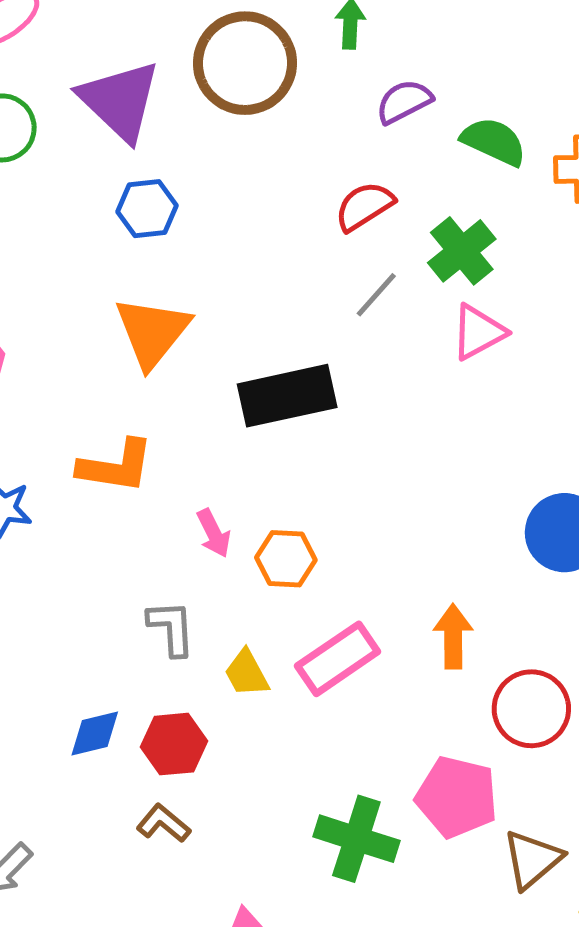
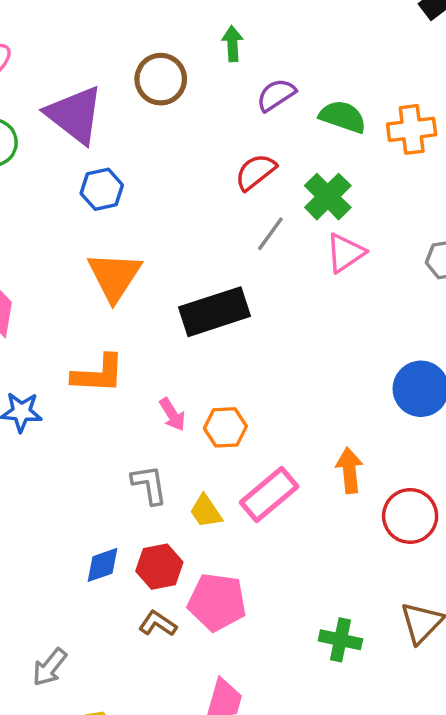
brown circle: (245, 63) -> (161, 79), size x0.7
pink pentagon: (457, 797) -> (217, 602), moved
green cross: (356, 839) -> (340, 640), moved, size x0.7

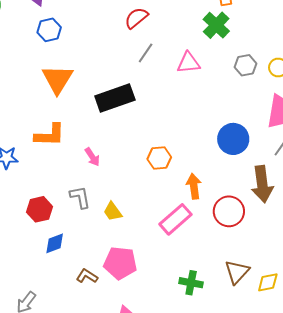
green cross: (328, 197) -> (216, 25), moved
pink triangle: (345, 253) -> (188, 63), turned 30
orange hexagon: (225, 427) -> (159, 158), moved
pink rectangle: (269, 495) -> (175, 219), moved
red hexagon: (159, 567) -> (40, 209), moved

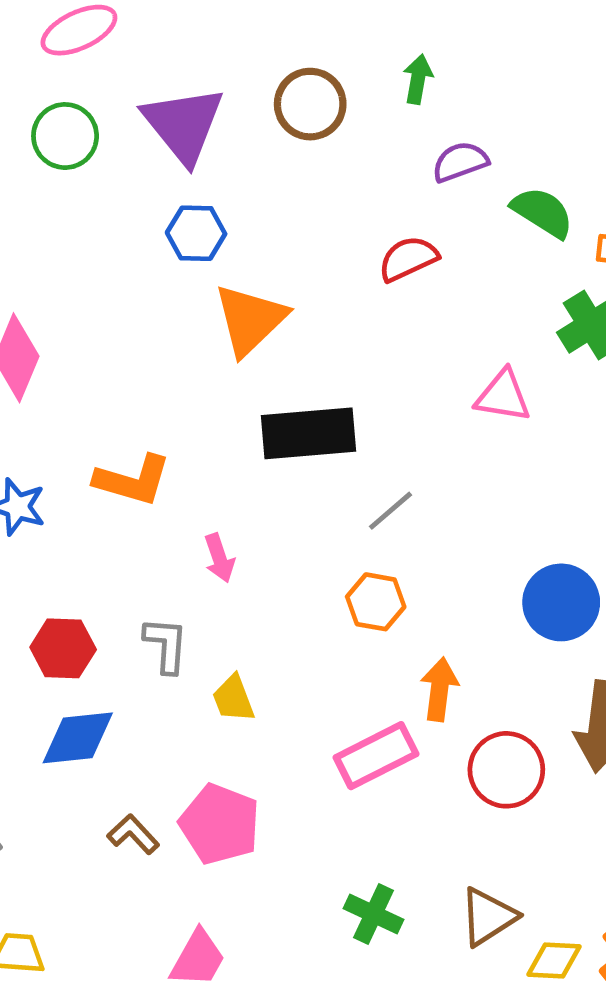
gray line: (146, 53) -> (390, 511), moved
orange triangle: (57, 79) -> (250, 320), moved
blue diamond: (55, 243) -> (78, 738), size x1.4

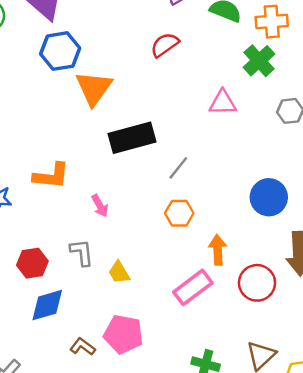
blue hexagon: (196, 233) -> (60, 51), size x1.4

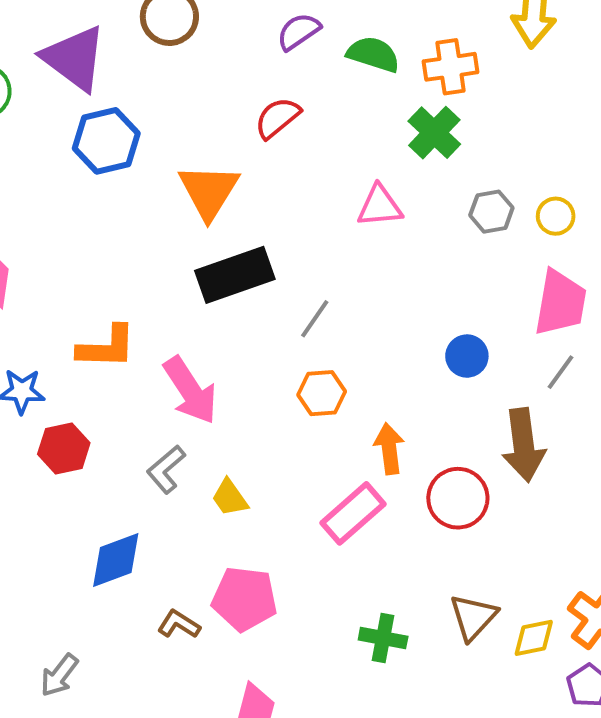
orange triangle: (94, 88) -> (209, 191), moved
blue circle: (269, 197) -> (467, 356), size x0.7
pink arrow: (100, 206) -> (190, 390), size x1.8
gray L-shape: (82, 252) -> (166, 469), turned -120
red hexagon: (32, 263) -> (64, 449), moved

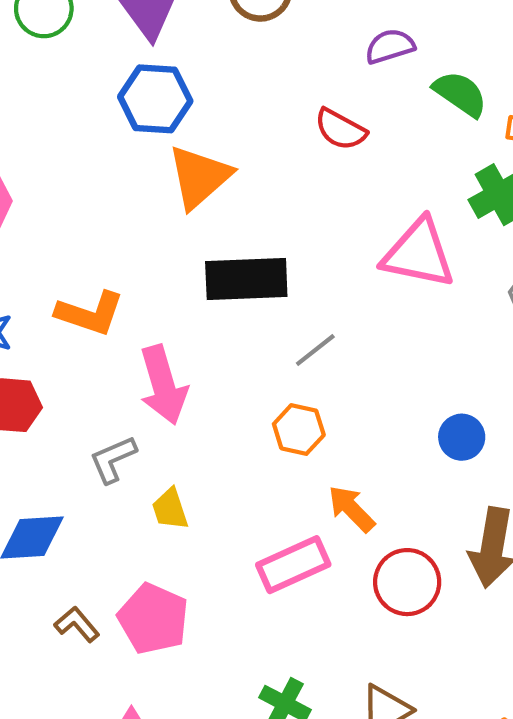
red semicircle: (277, 118) -> (340, 129), turned -129
orange triangle: (209, 191) -> (199, 177), moved
pink triangle: (380, 206) -> (419, 254), size x1.5
orange arrow: (389, 449) -> (351, 509), turned -54

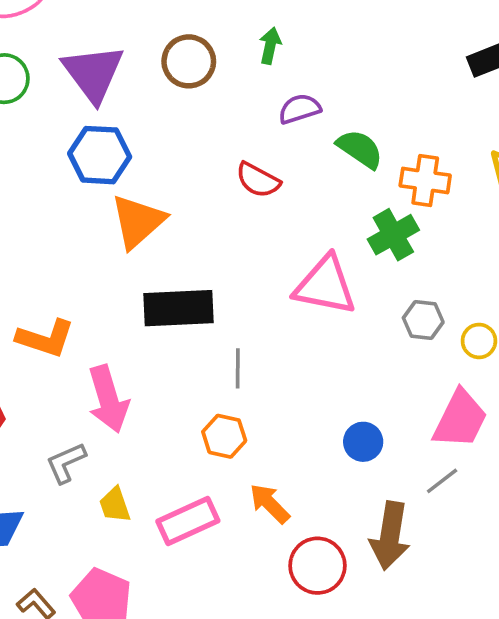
gray line: (315, 350) -> (238, 368), turned -51
pink rectangle: (293, 565) -> (188, 521), moved

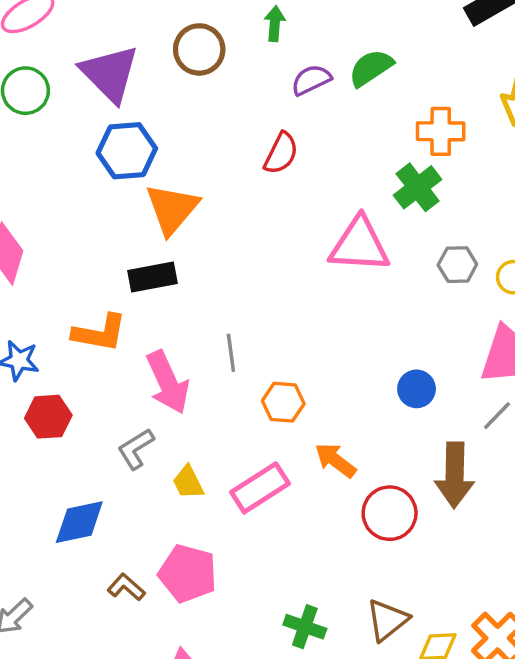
green semicircle: (360, 149) -> (371, 68), moved, turned -60
red semicircle: (258, 180) -> (281, 153), turned -84
black rectangle: (179, 308) -> (152, 277), moved, size x0.7
gray line: (238, 368) -> (231, 353), moved

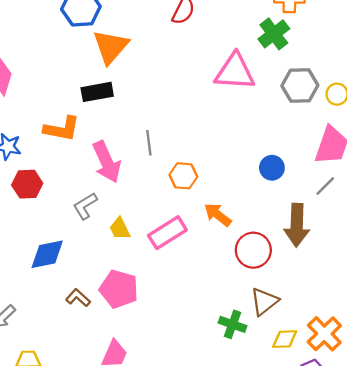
gray hexagon: (457, 265) -> (300, 85), size x1.4
brown triangle: (387, 620) -> (264, 302), moved
green cross: (305, 627) -> (232, 324), moved

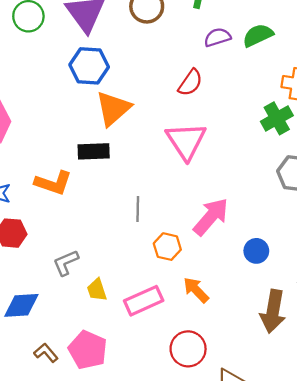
pink triangle: (235, 72) -> (186, 141), moved, turned 45
pink arrow: (107, 162) -> (211, 217), moved, turned -123
red circle: (253, 250) -> (188, 349), moved

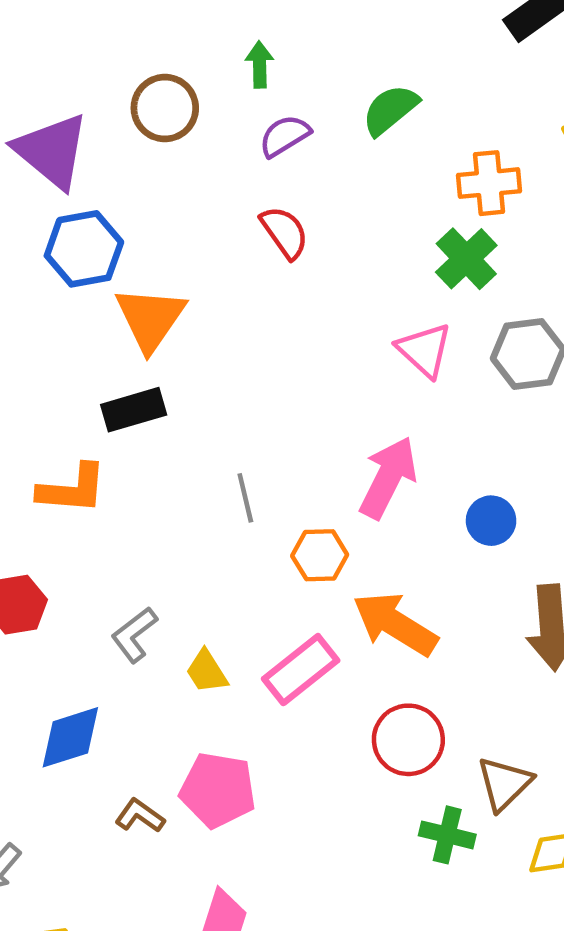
purple semicircle: (217, 37) -> (285, 136), moved
red semicircle: (190, 83) -> (285, 232), turned -56
pink triangle: (186, 141) -> (424, 350), moved, size x0.7
orange arrow: (196, 290) -> (395, 624), size x1.5

